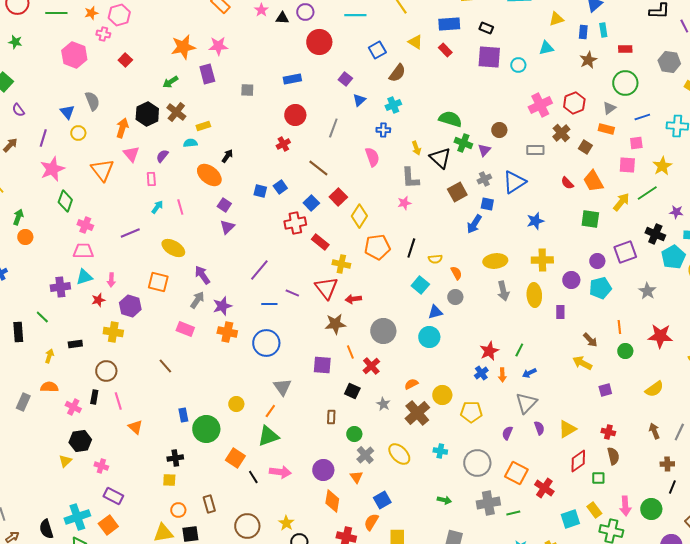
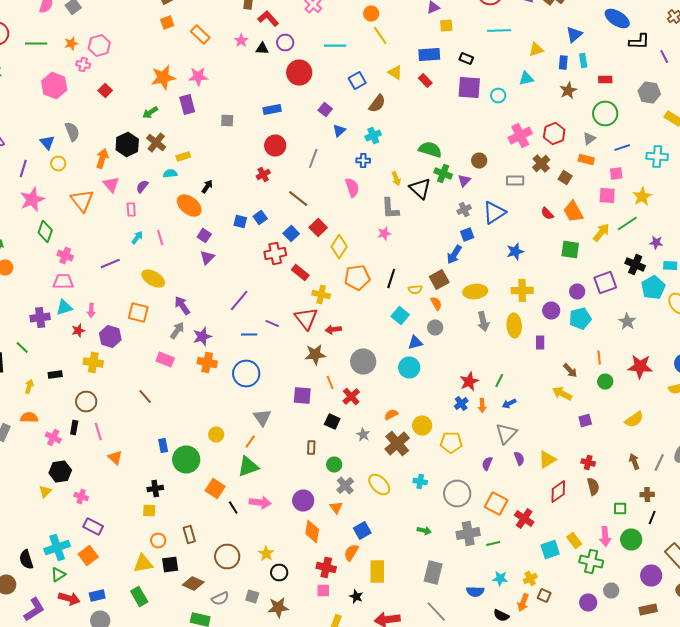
brown square: (457, 192) -> (439, 280), moved
blue square: (487, 204) -> (467, 234), turned -32
green square: (598, 478) -> (620, 508), moved

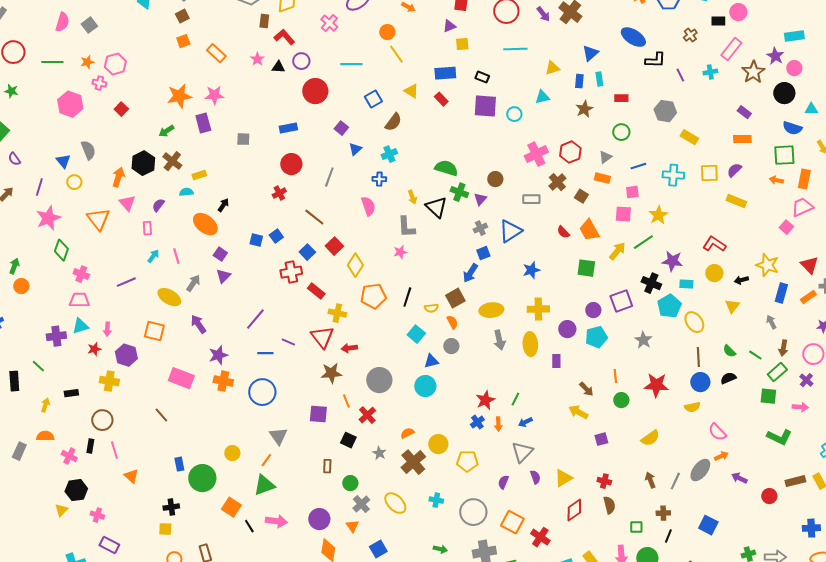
green circle: (605, 114) -> (621, 132), size x0.7
purple star: (656, 242) -> (672, 261), size x1.5
gray arrow: (177, 330) -> (193, 283), moved
pink rectangle: (165, 360) -> (181, 378), size x1.4

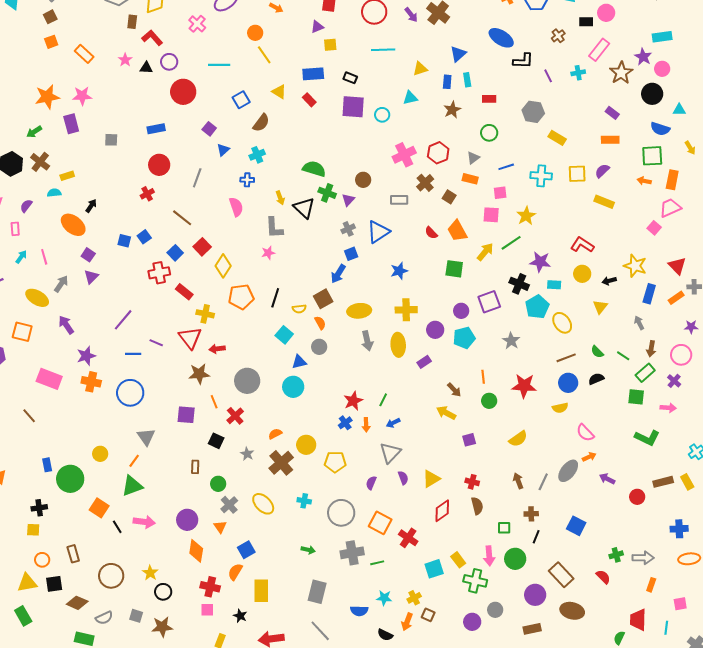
brown line: (698, 357) -> (566, 358), turned 72
purple rectangle: (556, 361) -> (424, 362), turned 56

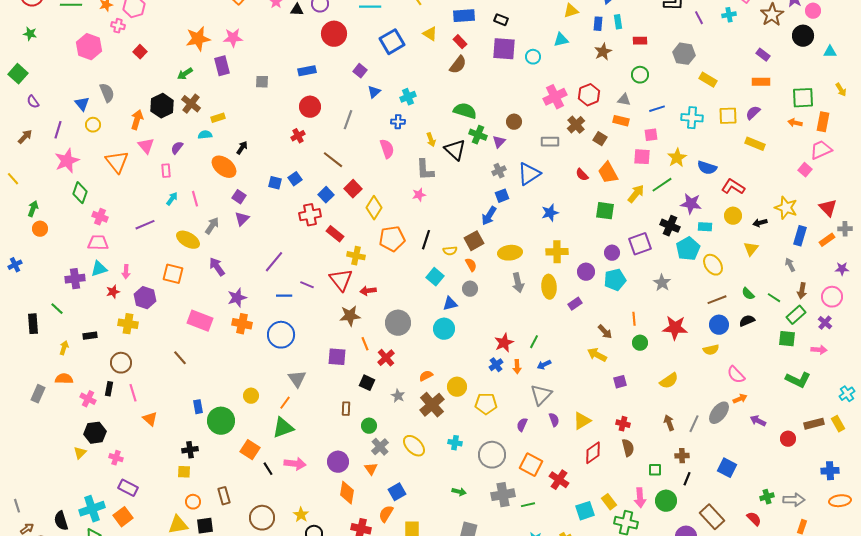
blue square: (241, 100) -> (392, 42), size x1.4
brown semicircle: (261, 123) -> (458, 65), moved
blue semicircle: (660, 129) -> (707, 168), moved
gray triangle: (473, 158) -> (624, 100), turned 48

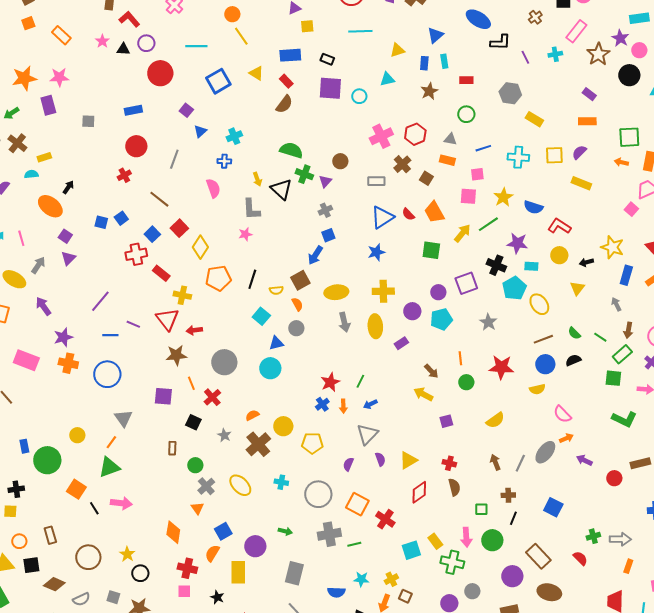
blue triangle: (529, 174) -> (382, 217), moved
purple circle: (338, 462) -> (255, 546), moved

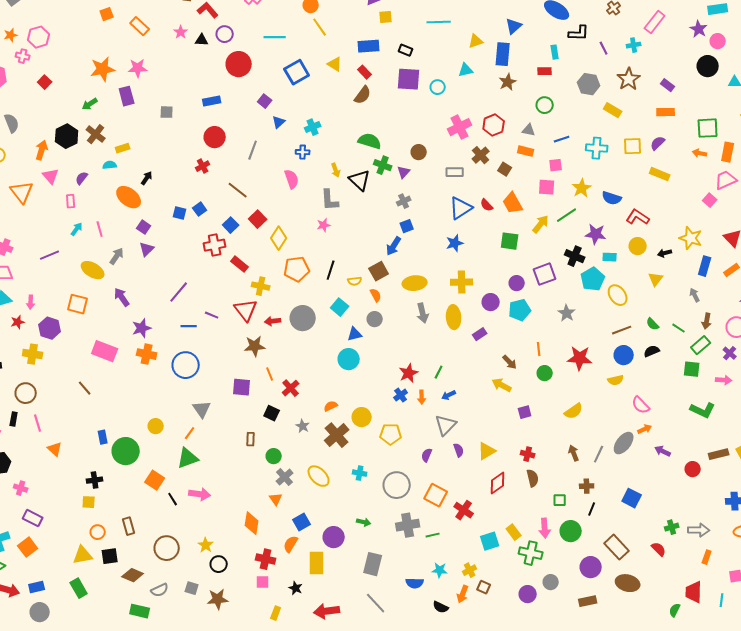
brown star: (598, 54) -> (629, 79), moved
cyan rectangle: (444, 61) -> (555, 52), moved
blue rectangle: (424, 63) -> (503, 54), size x1.6
gray circle: (224, 362) -> (303, 318), moved

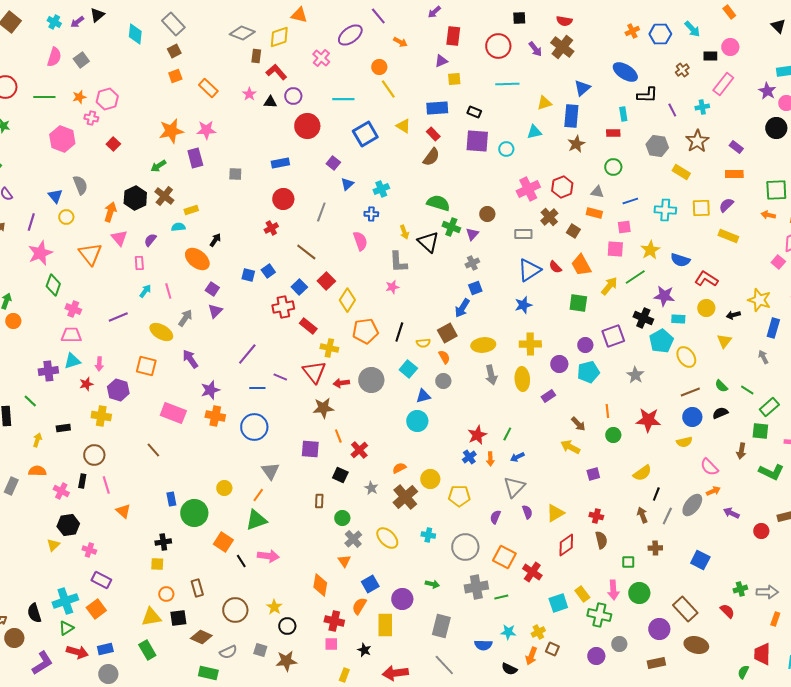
brown arrow: (707, 321) -> (741, 451), moved
black line: (592, 509) -> (656, 494), moved

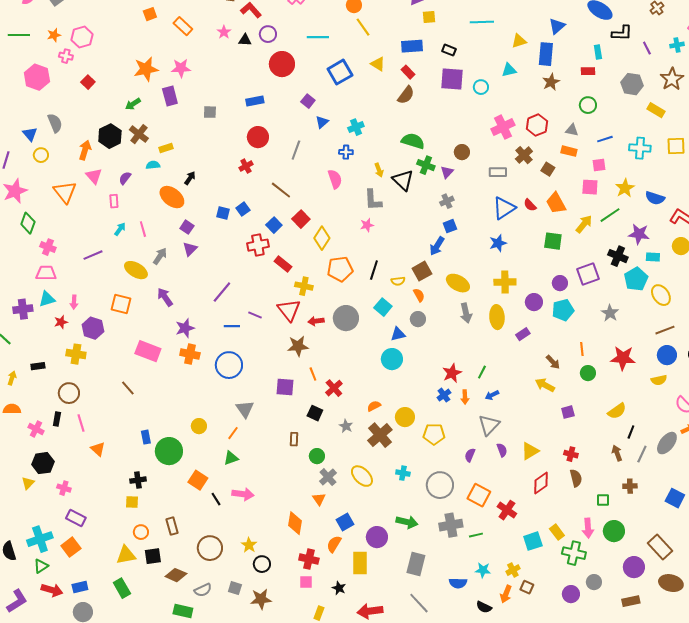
yellow ellipse: (483, 345) -> (458, 283), turned 35
green triangle: (256, 520) -> (231, 458), size x0.7
green arrow: (432, 584) -> (407, 522), size x1.5

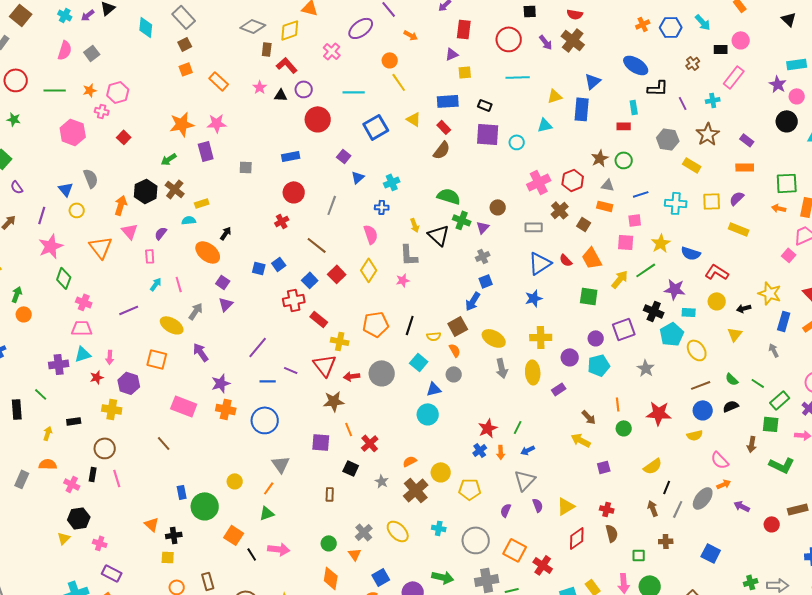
brown star: (551, 82) -> (600, 158), moved
yellow diamond: (322, 238) -> (369, 270), moved
orange triangle: (98, 449) -> (152, 524), moved
green circle: (317, 456) -> (329, 543), moved

